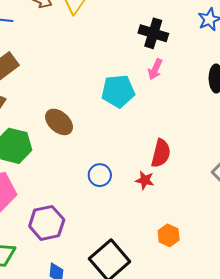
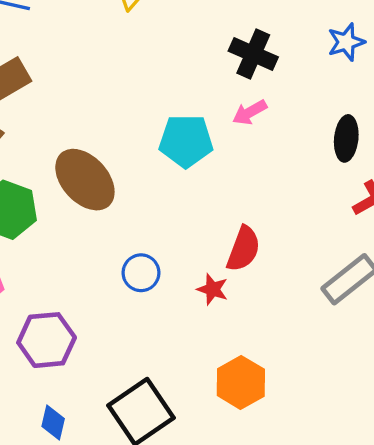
pink arrow: (155, 69) -> (250, 112), turned 30
brown ellipse: (59, 122) -> (85, 180), size x1.4
orange hexagon: (169, 235) -> (241, 382), size x1.4

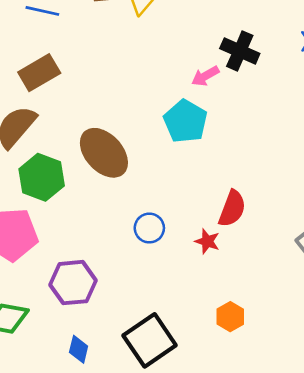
pink arrow: (250, 112) -> (205, 76), moved
cyan pentagon: (186, 141) -> (185, 121), turned 30
orange hexagon: (241, 382) -> (230, 317), size x0.7

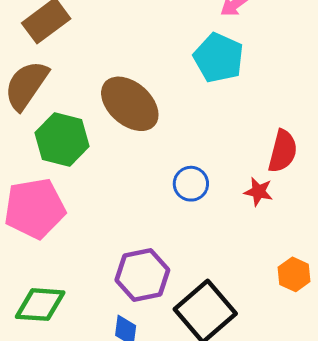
purple hexagon: (73, 283) -> (142, 275), moved

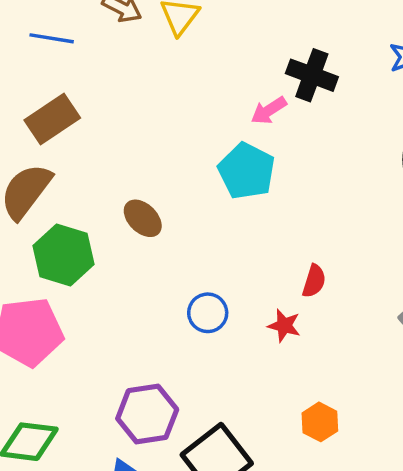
brown ellipse: (130, 104) -> (143, 218), size x0.6
red semicircle: (283, 151) -> (314, 281), size x0.7

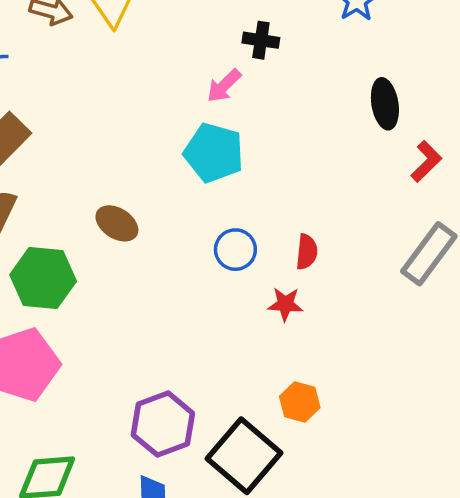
black cross: (312, 75) -> (261, 40), size x0.7
blue circle: (208, 313) -> (235, 250), moved
orange hexagon: (320, 422) -> (300, 402), moved

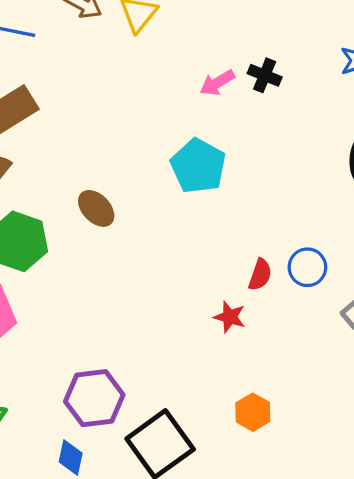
pink arrow: (224, 86) -> (217, 83), moved
blue circle: (235, 250) -> (307, 267), moved
orange hexagon: (300, 402) -> (253, 412), moved

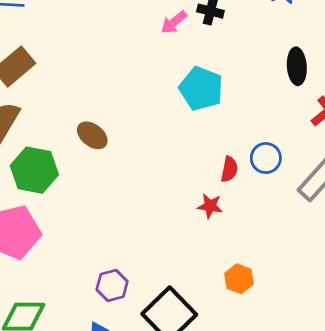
cyan pentagon: (198, 166) -> (201, 89), moved
purple hexagon: (94, 398) -> (112, 285), size x0.7

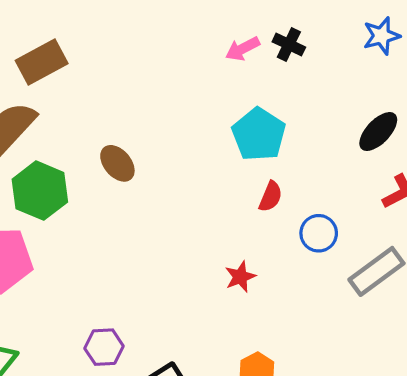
black ellipse: (297, 66) -> (378, 132), turned 36
red semicircle: (229, 169) -> (270, 197), moved
red star: (210, 206) -> (240, 277), turned 30

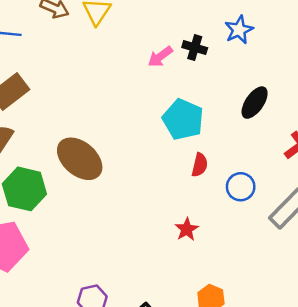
blue star: (381, 36) -> (239, 30), moved
black ellipse: (378, 132) -> (255, 103), moved
brown ellipse: (117, 163) -> (80, 159), size x1.6

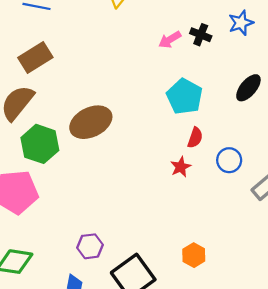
brown ellipse: (80, 159) -> (91, 122), turned -72
red star: (187, 229) -> (181, 167), moved

